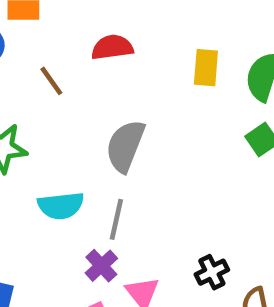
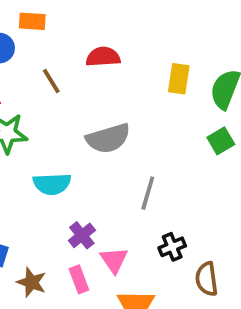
gray semicircle: (125, 146) -> (108, 138), turned -132
gray line: (116, 219) -> (148, 193), moved

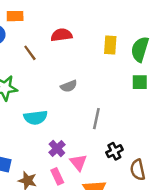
gray semicircle: (108, 138) -> (69, 86), size x0.6
green square: (221, 141) -> (140, 82), turned 35

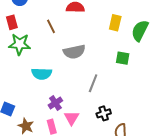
brown line: (30, 53) -> (51, 26), moved
green square: (140, 82) -> (123, 58), moved
gray semicircle: (69, 86) -> (74, 52), size x1.5

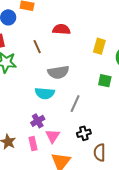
cyan semicircle: (42, 74) -> (45, 93), moved

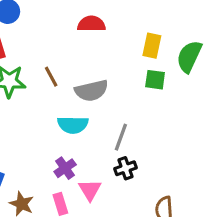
brown line: (37, 47) -> (51, 77), moved
green square: (105, 81) -> (155, 80), moved
black cross: (84, 133) -> (126, 168), moved

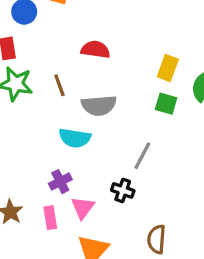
red semicircle: (91, 24) -> (95, 50), moved
gray line: (121, 137) -> (142, 156), moved
black cross: (126, 168) -> (123, 190), turned 30

